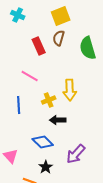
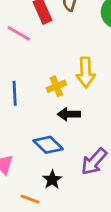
pink line: (30, 76) -> (19, 33), moved

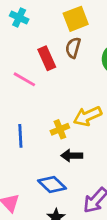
yellow arrow: (86, 72) -> (87, 116), turned 68

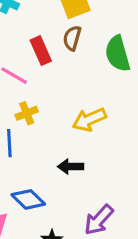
yellow cross: (60, 129) -> (27, 113), moved
blue diamond: (52, 185) -> (28, 199), moved

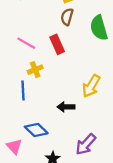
red rectangle: (41, 51) -> (57, 44), moved
yellow arrow: (89, 120) -> (91, 86), moved, turned -35

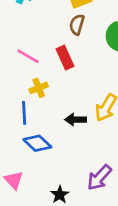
black arrow: (66, 107) -> (76, 120), moved
blue diamond: (36, 130) -> (37, 143), moved

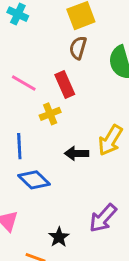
yellow cross: (39, 88) -> (50, 114), moved

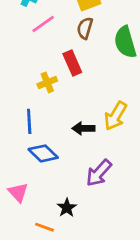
pink line: (24, 83) -> (43, 24), moved, turned -65
yellow cross: (50, 114) -> (47, 82), moved
purple arrow: (103, 218) -> (99, 173), moved

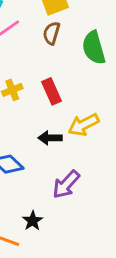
red rectangle: (72, 63) -> (52, 91), moved
yellow arrow: (116, 116) -> (84, 125), turned 32

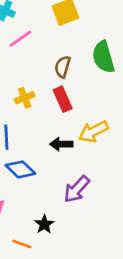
brown semicircle: (52, 33) -> (63, 67), moved

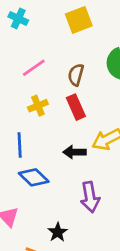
pink line: (20, 39) -> (34, 68), moved
purple arrow: (77, 189) -> (90, 197), turned -52

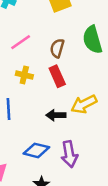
yellow cross: (38, 106) -> (24, 75), turned 35
blue diamond: (34, 177) -> (36, 150), moved, turned -30

